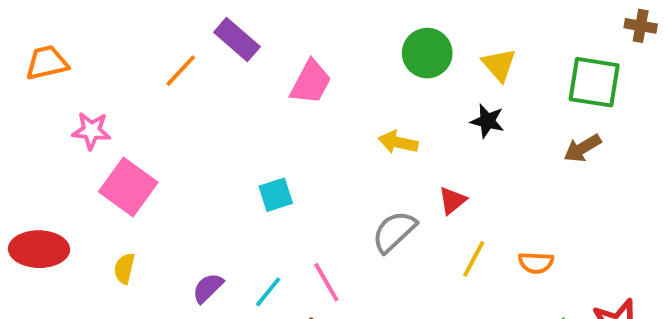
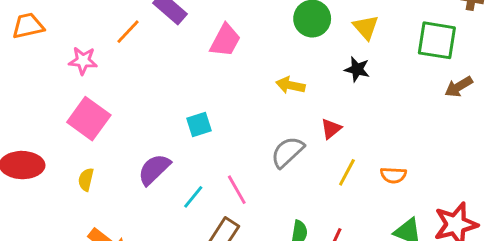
pink star: (91, 131) -> (83, 61), moved
brown arrow: (582, 148) -> (459, 87), moved
purple semicircle: (208, 288) -> (154, 169), moved, size x1.4

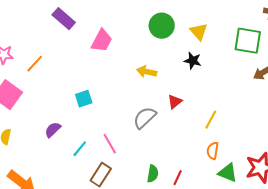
orange line: (128, 32) -> (35, 64), moved
purple semicircle: (154, 169) -> (53, 130), size x0.7
yellow line: (347, 172) -> (211, 120), moved
orange semicircle: (393, 175) -> (213, 151), moved, turned 96

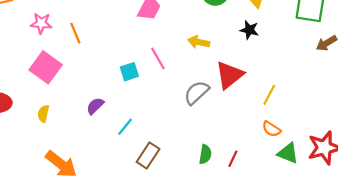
orange line: (35, 64) -> (75, 33), turned -66
red triangle: (175, 102) -> (230, 75), size x1.8
pink line: (110, 144) -> (158, 59), moved
orange semicircle: (213, 151) -> (271, 129), turned -66

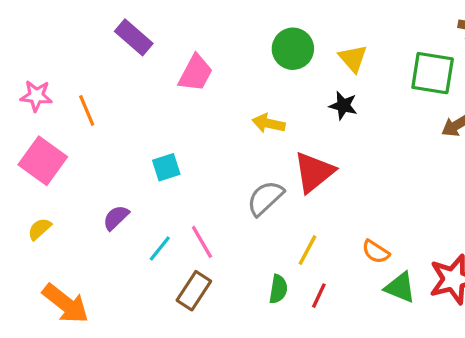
pink line: (158, 59) -> (202, 242), moved
yellow line: (269, 95) -> (308, 250), moved
yellow semicircle: (43, 114) -> (40, 229), turned 35

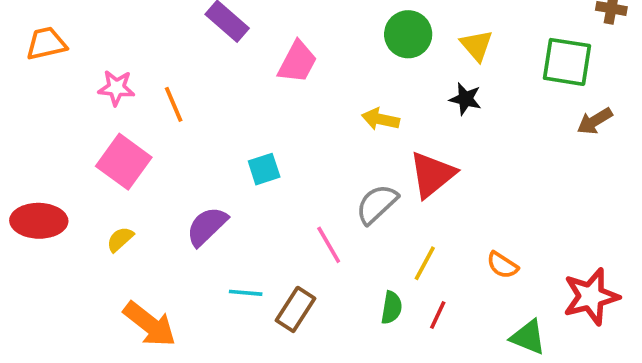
purple semicircle: (116, 218) -> (207, 226), size x1.4
pink line: (202, 242) -> (329, 245), moved
cyan line: (160, 248) -> (246, 293), moved, turned 56
green triangle: (400, 287) -> (528, 337), moved

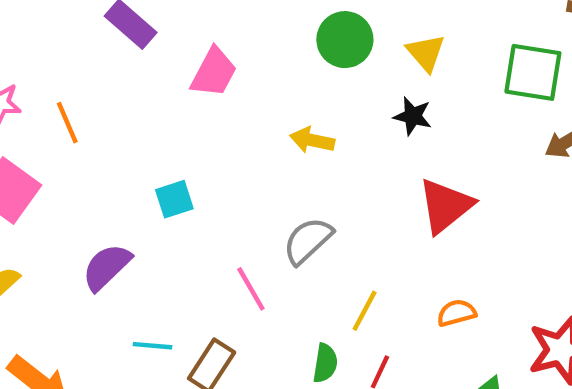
red triangle: (432, 175) -> (445, 206), moved
orange semicircle: (502, 265) -> (456, 313), turned 132

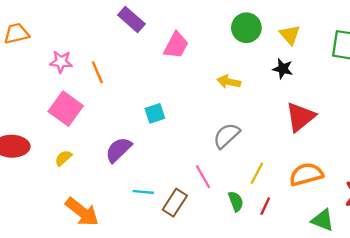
pink line: (251, 289) -> (203, 177), moved
orange semicircle: (456, 313) -> (306, 174), size x1.6
green semicircle: (325, 363) -> (236, 201), turned -30

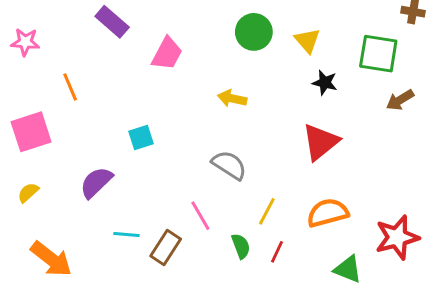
pink star: (61, 62) -> (25, 42), moved
black star: (283, 69) -> (325, 83), moved
pink square: (66, 109) -> (31, 132), turned 36
gray semicircle: (226, 136) -> (229, 165), turned 76

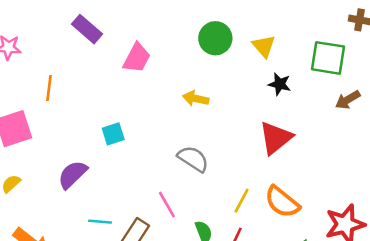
orange line: (70, 87) -> (49, 88), turned 30
yellow line: (267, 211) -> (242, 201), moved
orange semicircle: (328, 213) -> (282, 202), turned -126

